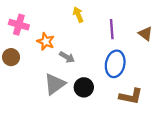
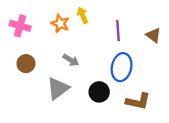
orange star: (46, 41) -> (60, 23), moved
brown circle: (11, 57) -> (26, 64), moved
black circle: (84, 87) -> (99, 92), moved

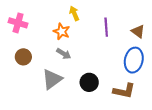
orange star: (60, 23) -> (62, 31), moved
blue ellipse: (122, 67) -> (134, 60), moved

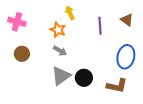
brown triangle: (138, 31) -> (127, 20), moved
gray triangle: (52, 79) -> (61, 76), moved

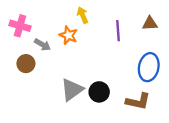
brown triangle: (127, 20) -> (150, 23), turned -40
gray arrow: (60, 51) -> (42, 45), moved

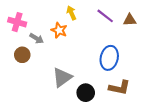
purple line: (118, 31) -> (105, 16), moved, turned -48
blue ellipse: (149, 67) -> (109, 58), moved
black circle: (99, 92) -> (86, 93), moved

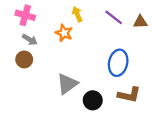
pink cross: (17, 22) -> (25, 15), moved
gray arrow: (37, 38) -> (30, 40), moved

